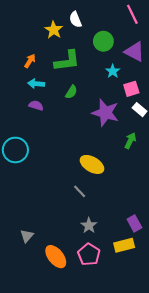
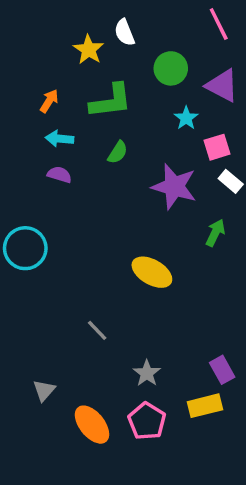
gray line: (80, 191) -> (97, 330), moved

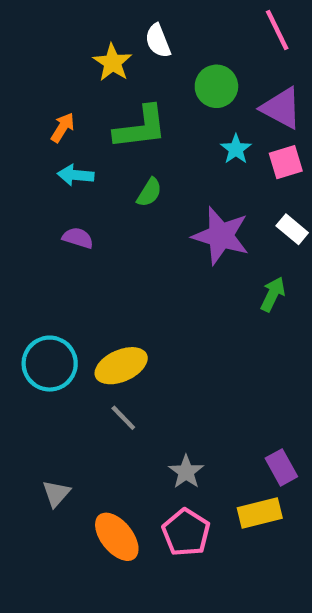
pink square: (217, 147) -> (286, 162), moved
purple semicircle: (59, 175) -> (78, 238), moved
cyan circle: (25, 248) -> (50, 364), moved
yellow ellipse: (152, 272) -> (121, 366), moved, turned -54

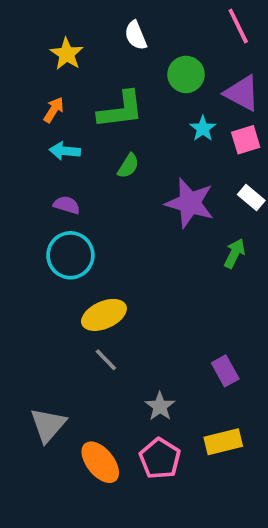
yellow star: (112, 62) -> (67, 54), moved
cyan circle: (50, 364) -> (70, 255), moved
purple rectangle: (281, 467) -> (225, 371), moved
gray triangle: (56, 493) -> (48, 425), size x1.5

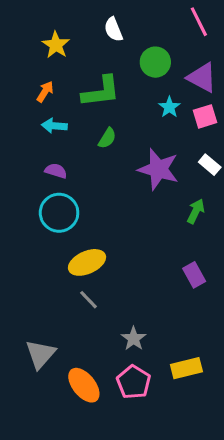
purple rectangle: (225, 371) -> (194, 275), moved

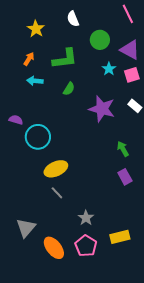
purple semicircle: (56, 171) -> (16, 120), moved
green arrow: (196, 211) -> (123, 149), moved, turned -56

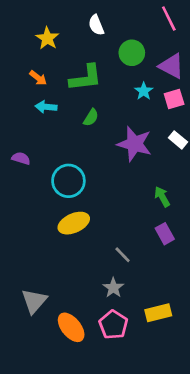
orange arrow: (29, 59) -> (38, 78), turned 96
cyan circle: (38, 137) -> (68, 181), moved
gray line: (57, 193) -> (123, 255), moved

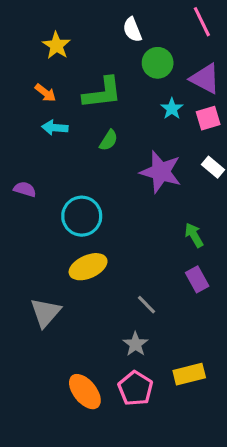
white semicircle: (96, 25) -> (132, 30), moved
gray triangle: (34, 301) -> (45, 313), moved

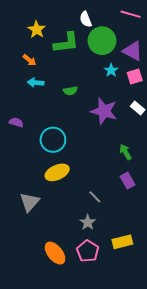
pink line: (202, 22) -> (131, 14), turned -48
green circle: (158, 63) -> (102, 41), size x1.4
green L-shape: (102, 93) -> (66, 43), moved
green semicircle: (109, 140) -> (70, 91), turned 48

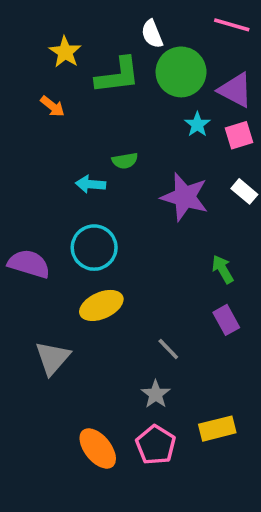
cyan arrow: (36, 83) -> (90, 184), moved
purple semicircle: (16, 122) -> (29, 264), moved, size x1.6

